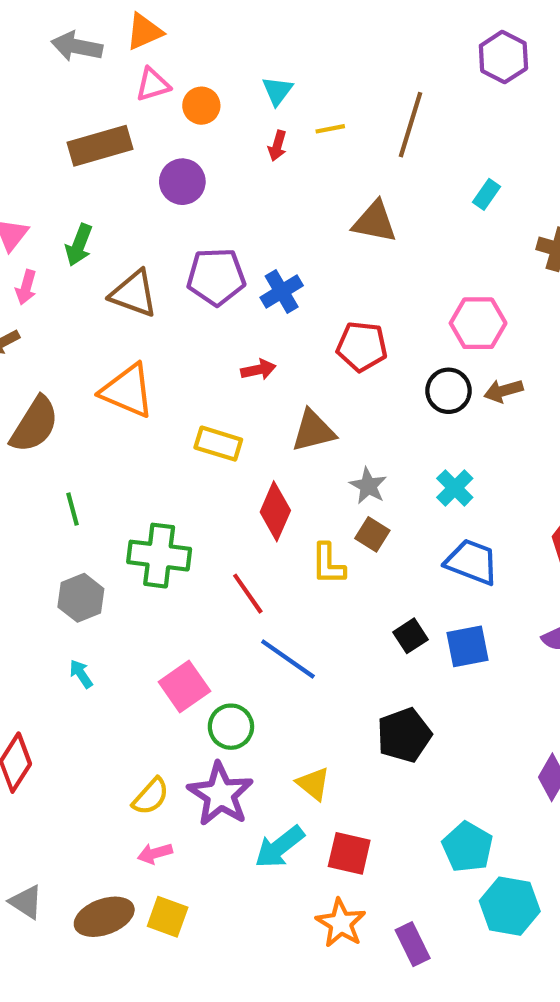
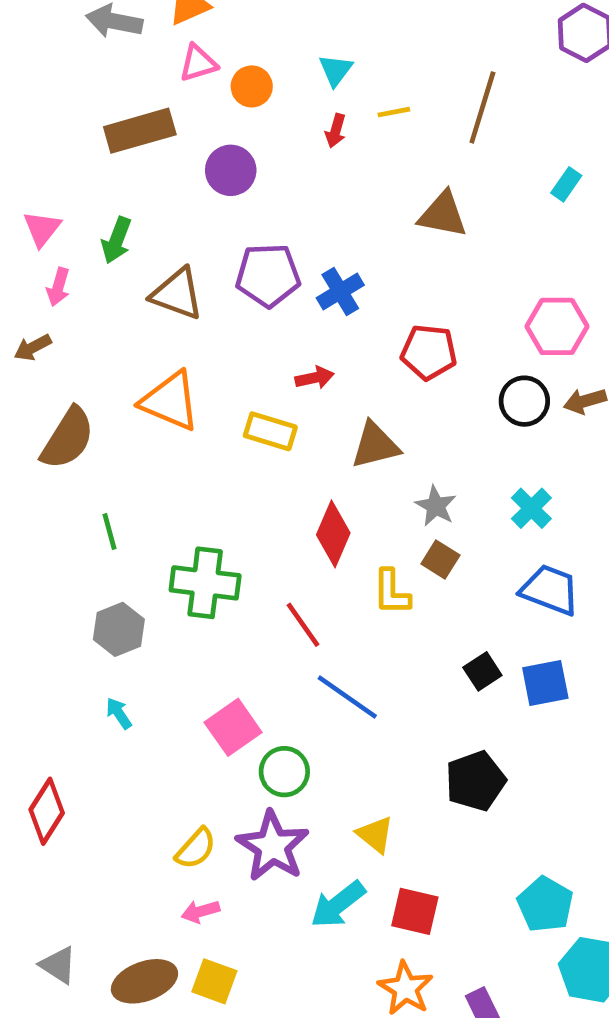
yellow rectangle: (218, 444) -> (270, 431), moved

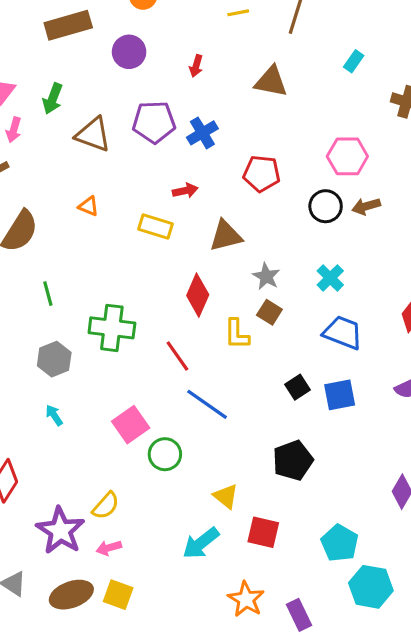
red arrow: (336, 131) -> (196, 66), moved
orange triangle: (170, 401) -> (88, 206), size x0.5
purple star: (273, 846) -> (60, 531), moved
red square: (415, 911) -> (263, 532), moved

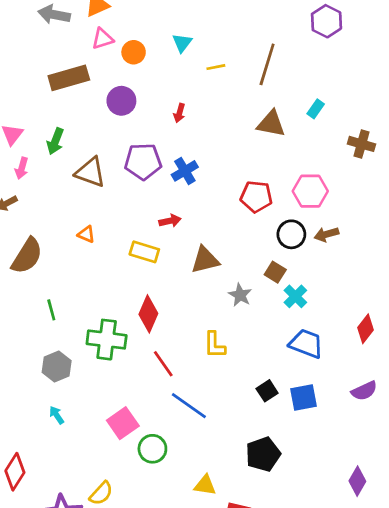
brown triangle: (271, 81) -> (271, 124), moved
red pentagon: (262, 173) -> (256, 197), moved
red diamond: (198, 295) -> (148, 314), moved
brown square: (269, 312) -> (275, 272), moved
yellow triangle: (226, 496) -> (205, 485), turned -30

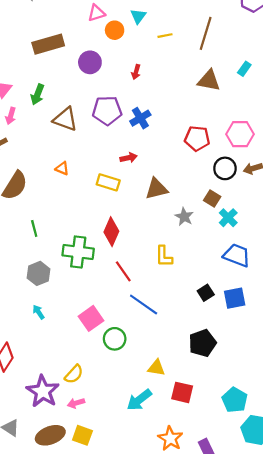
pink triangle: (103, 39) -> (96, 13), moved
orange circle: (134, 52) -> (115, 30), moved

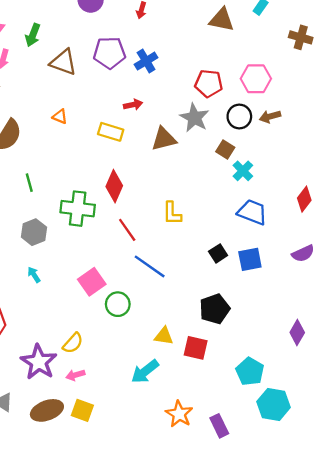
gray star: (184, 217) -> (194, 118), moved, size x1.4
red square: (182, 392) -> (196, 348), moved

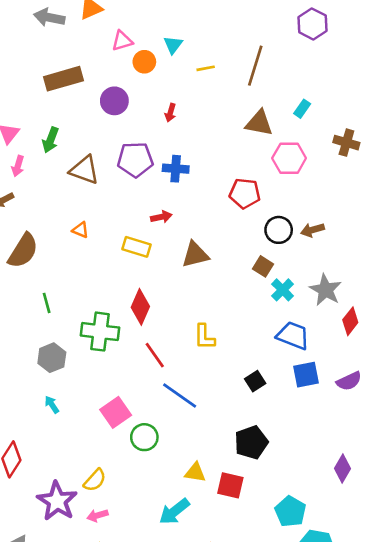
blue cross: (146, 61) -> (176, 169), turned 35
pink hexagon: (256, 79) -> (289, 158), moved
gray star: (194, 118) -> (326, 290), moved
blue square: (250, 259) -> (306, 375), moved

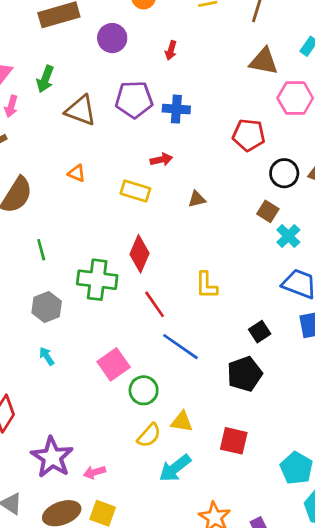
brown triangle: (195, 255) -> (197, 199), size x0.6
black pentagon: (251, 442) -> (245, 374), moved
yellow triangle: (195, 472) -> (182, 422), moved
yellow semicircle: (95, 480) -> (149, 435), moved

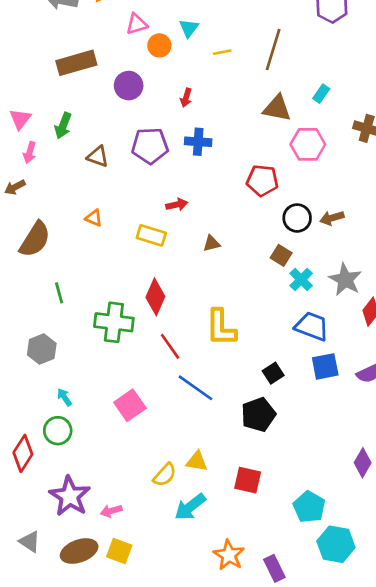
blue cross: (176, 109) -> (198, 142), moved
brown triangle: (81, 110) -> (98, 156), size x0.7
yellow L-shape: (206, 285) -> (221, 328), size x1.4
gray hexagon: (47, 307) -> (42, 349), moved
green circle: (144, 390) -> (58, 431), moved

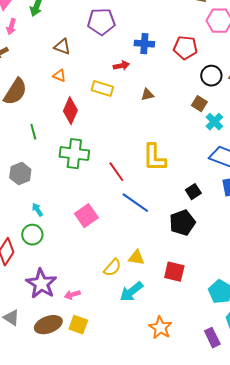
blue cross: (198, 142) -> (144, 44), moved
brown triangle: (98, 156) -> (62, 47), moved
red diamond: (155, 297) -> (70, 111), moved
purple rectangle: (274, 568) -> (212, 338), moved

